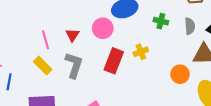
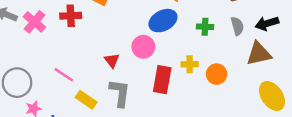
pink line: (46, 40) -> (64, 75), moved, turned -30
yellow cross: (141, 52) -> (190, 64), turned 32
orange circle: (180, 74) -> (217, 74), moved

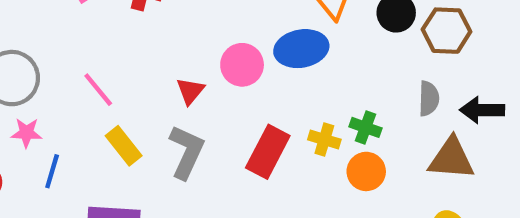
green cross: (205, 27) -> (366, 127), moved
pink circle: (143, 47) -> (242, 65), moved

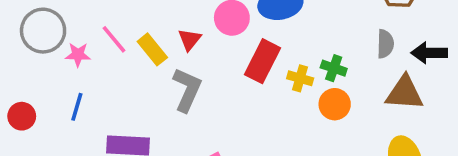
pink star: (26, 133) -> (78, 55), moved
yellow rectangle: (124, 146) -> (152, 49), moved
red rectangle: (268, 152) -> (263, 61), moved

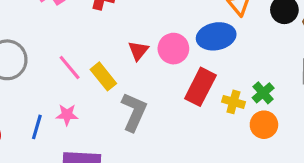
red triangle: (190, 40) -> (138, 51), moved
pink star: (78, 55) -> (67, 115), moved
green cross: (334, 68) -> (263, 93), turned 30

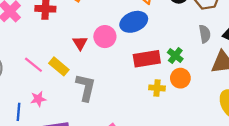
red rectangle: (200, 87) -> (147, 59), moved, turned 65
yellow cross: (233, 102) -> (157, 88), moved

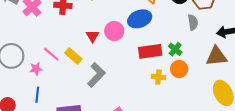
gray semicircle: (205, 34) -> (193, 22), moved
gray L-shape: (86, 87) -> (96, 75), turned 30
pink star: (38, 99) -> (36, 69), moved

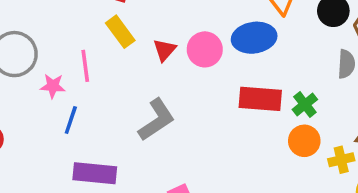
pink line: (51, 54) -> (85, 66), turned 30
yellow rectangle: (73, 56) -> (120, 32), moved
yellow cross: (158, 77) -> (341, 160), moved, turned -32
blue line: (37, 95) -> (71, 120), moved

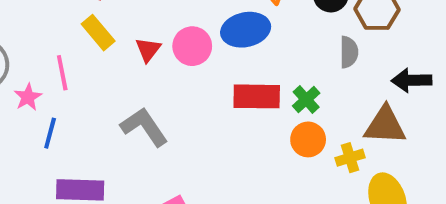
pink star: (53, 86) -> (28, 97), turned -30
gray L-shape: (157, 120) -> (144, 127), turned -87

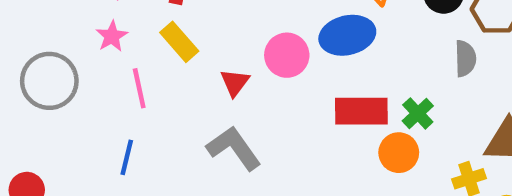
red triangle: (148, 50) -> (235, 83), moved
pink star: (28, 97) -> (112, 36), moved
orange circle: (308, 139) -> (399, 153), moved

